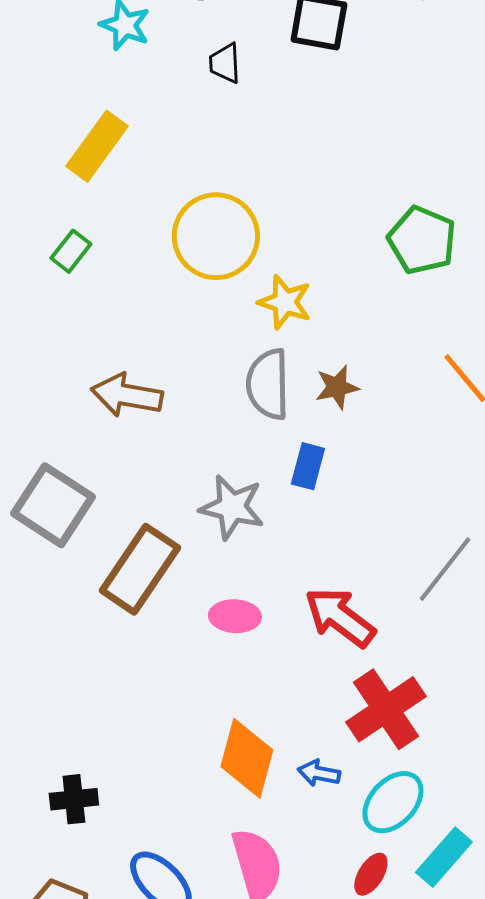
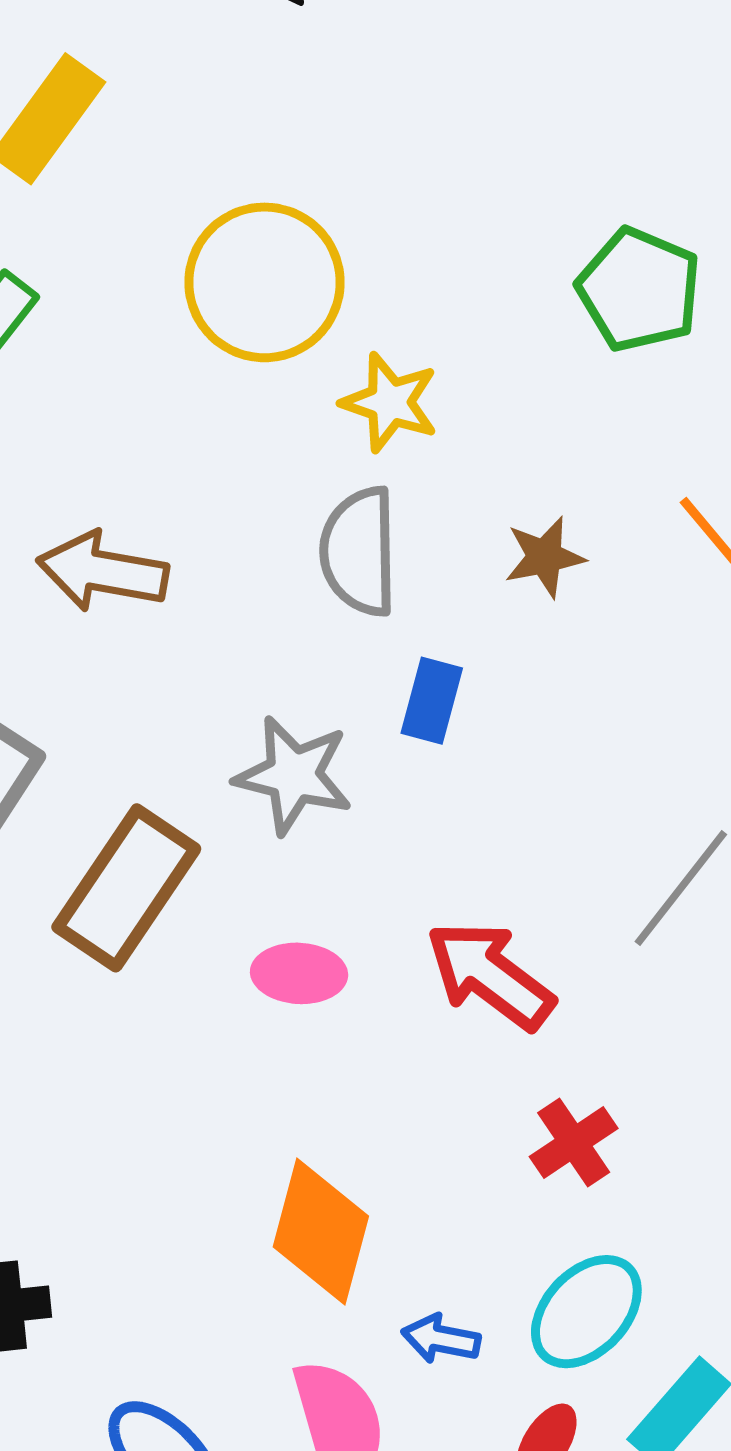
brown star: (337, 387) -> (545, 557), moved
red cross: (386, 709) -> (574, 1142), size x0.6
blue arrow: (319, 773) -> (441, 1339), moved

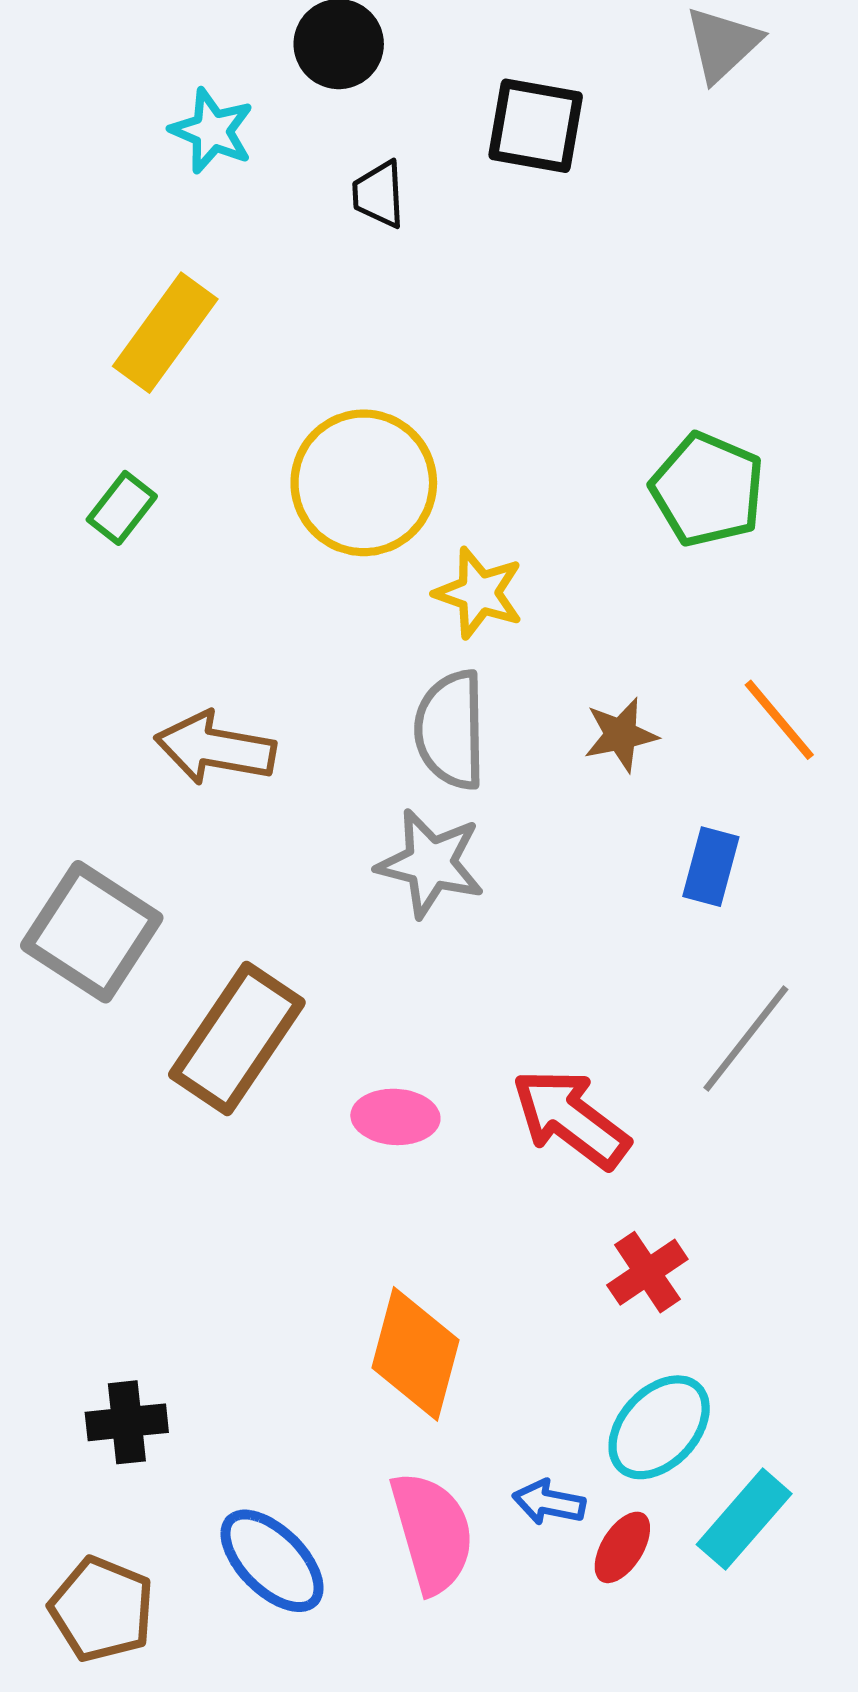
blue rectangle: (432, 701) -> (711, 867), moved
gray star: (294, 775) -> (431, 863), moved
blue arrow: (441, 1339) -> (549, 1502), moved

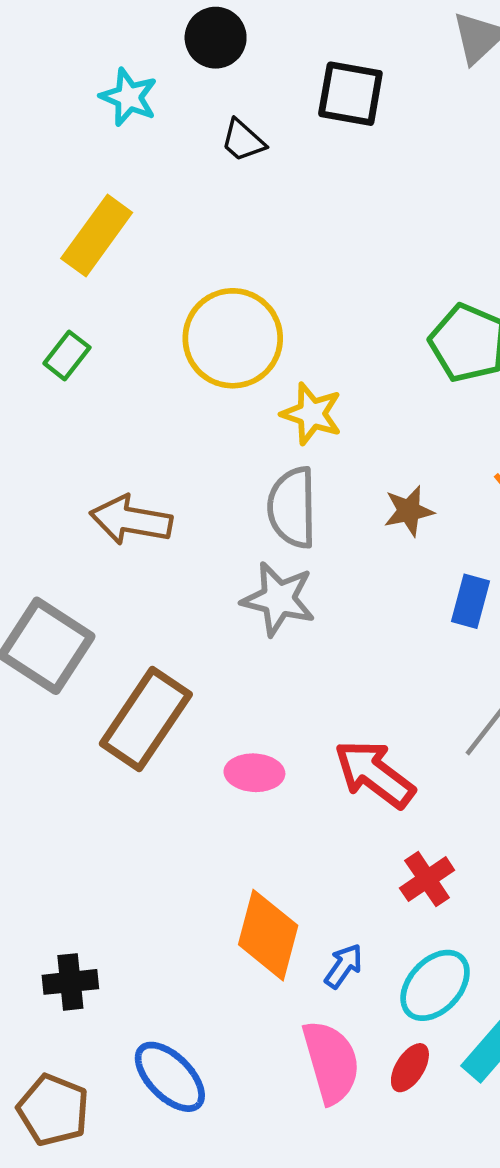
black trapezoid: (379, 194) -> (243, 141), turned -45
blue arrow: (549, 1502) -> (344, 966), moved, turned 114
pink semicircle: (432, 1532) -> (331, 1062), moved

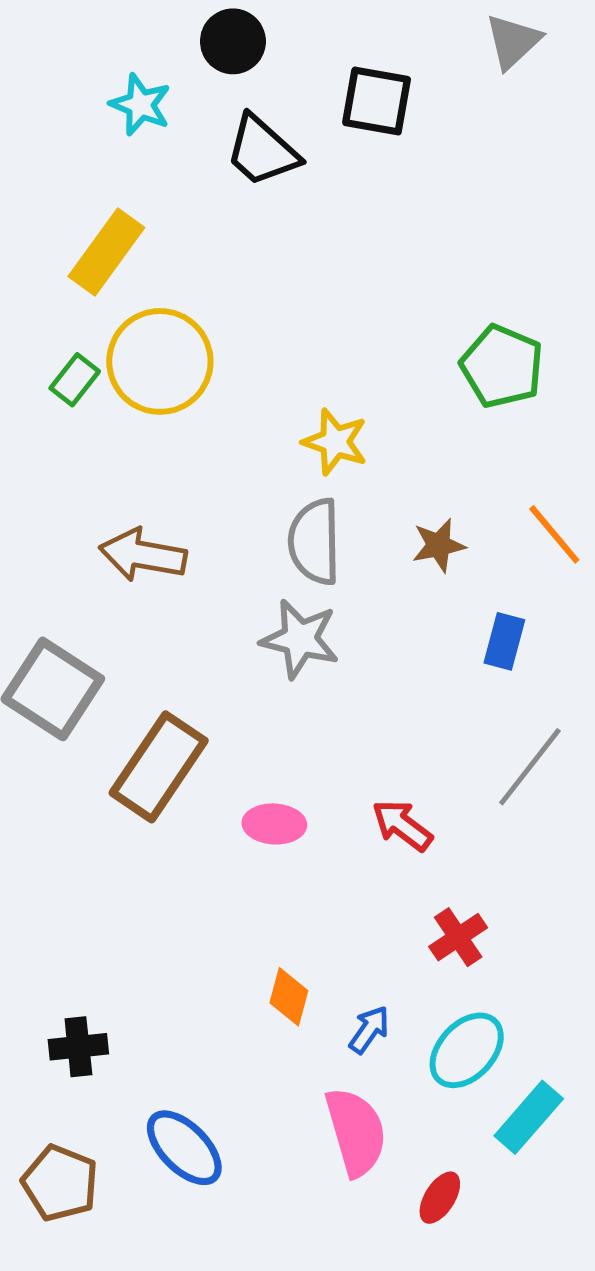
black trapezoid: (243, 141) -> (262, 151), size x1.6
yellow circle: (233, 338) -> (160, 361), moved
red arrow: (374, 774) -> (402, 825), size x0.7
orange diamond: (268, 935) -> (289, 997), size x0.6
red ellipse: (410, 1068) -> (440, 1198), moved

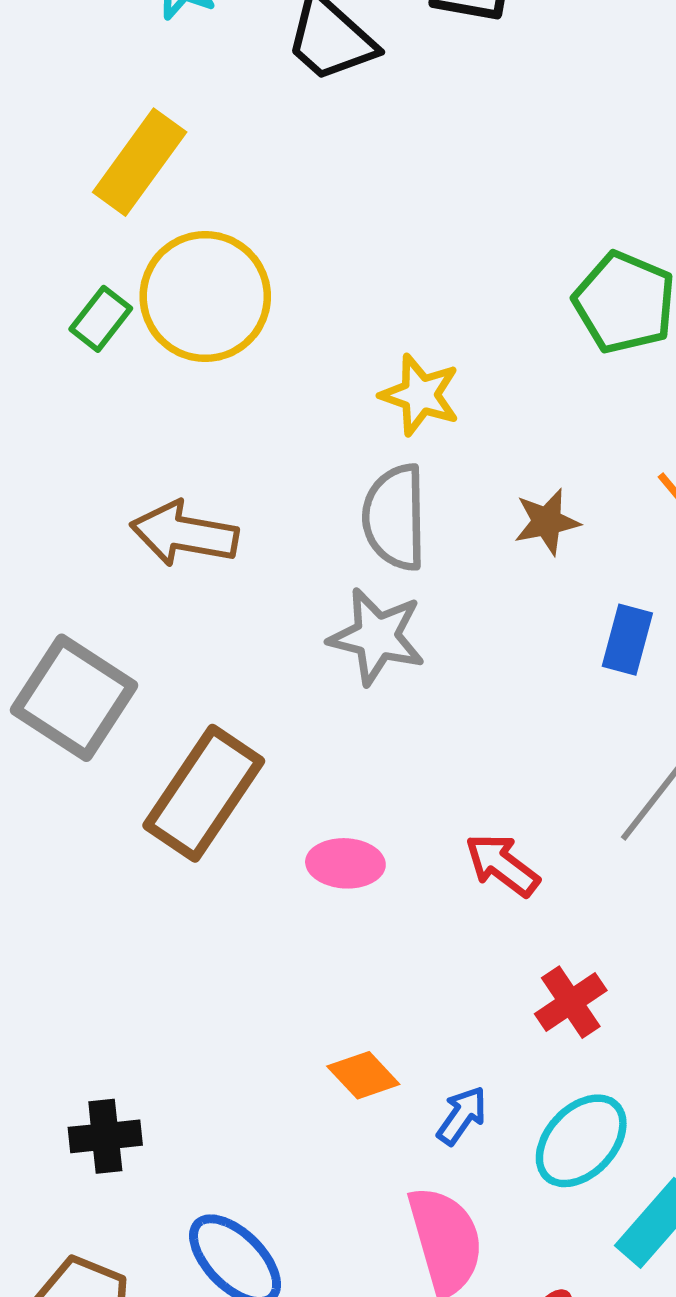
orange diamond: (289, 997) -> (363, 1075), turned -58

